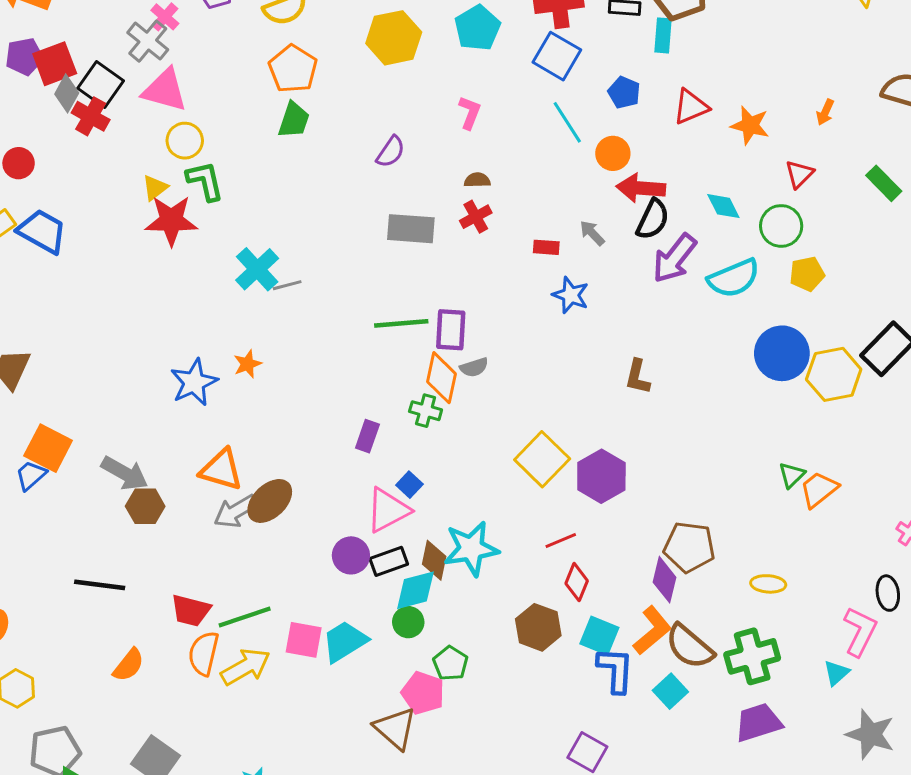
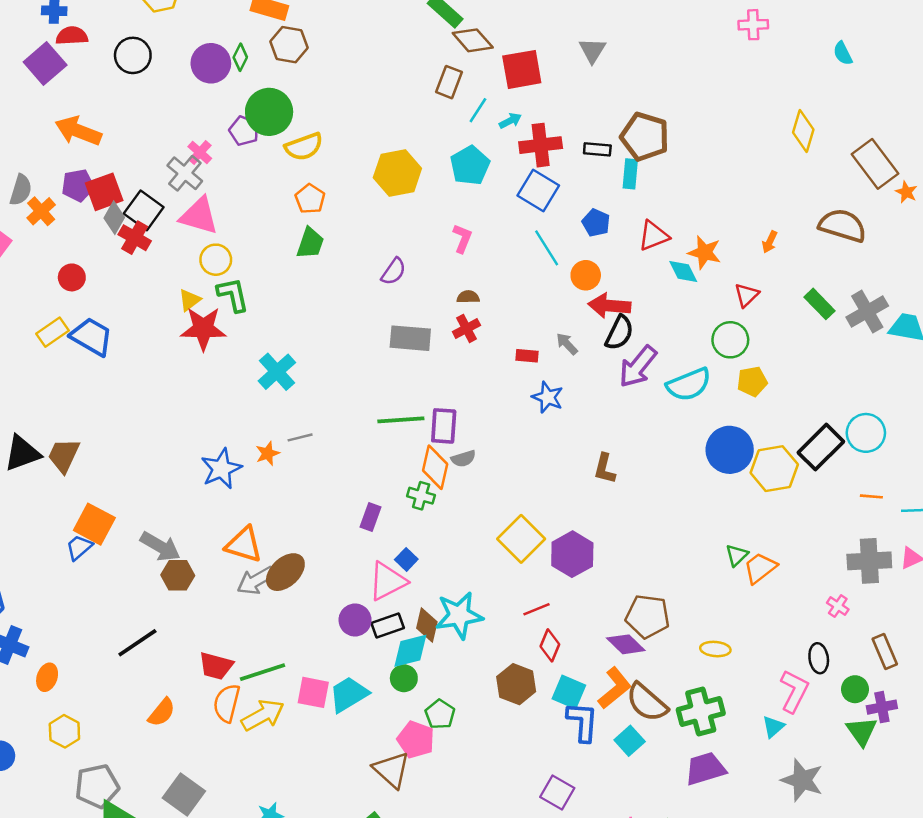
orange pentagon: (293, 69) -> (310, 199), size x0.7
cyan diamond: (723, 206) -> (683, 272), moved
gray line: (287, 285) -> (300, 437), moved
purple diamond: (665, 580) -> (626, 644), turned -60
black line: (100, 585) -> (137, 643), turned -42

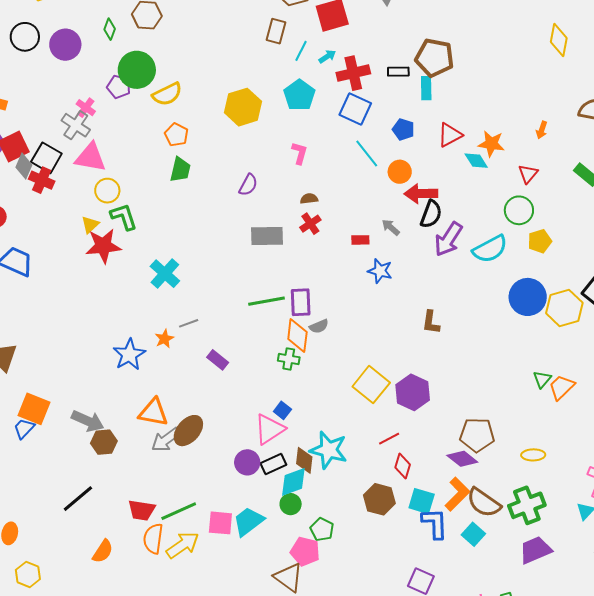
purple circle: (211, 63) -> (65, 45), moved
purple rectangle: (371, 517) -> (218, 360), moved, turned -65
cyan star: (459, 615) -> (329, 450), turned 30

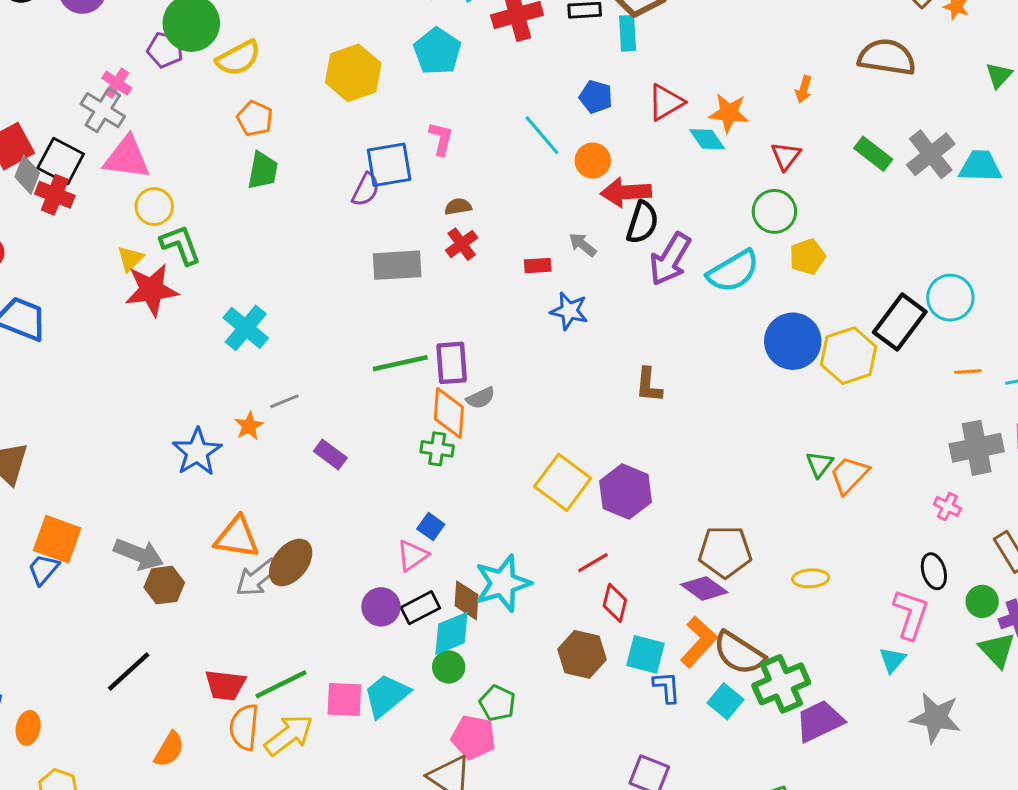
blue square: (355, 109) -> (389, 165), moved, turned -32
pink triangle: (269, 429) -> (412, 556), size x0.7
cyan star: (329, 450) -> (503, 583), turned -30
green cross: (527, 505) -> (781, 684), moved
blue L-shape: (435, 523) -> (667, 687), size x0.7

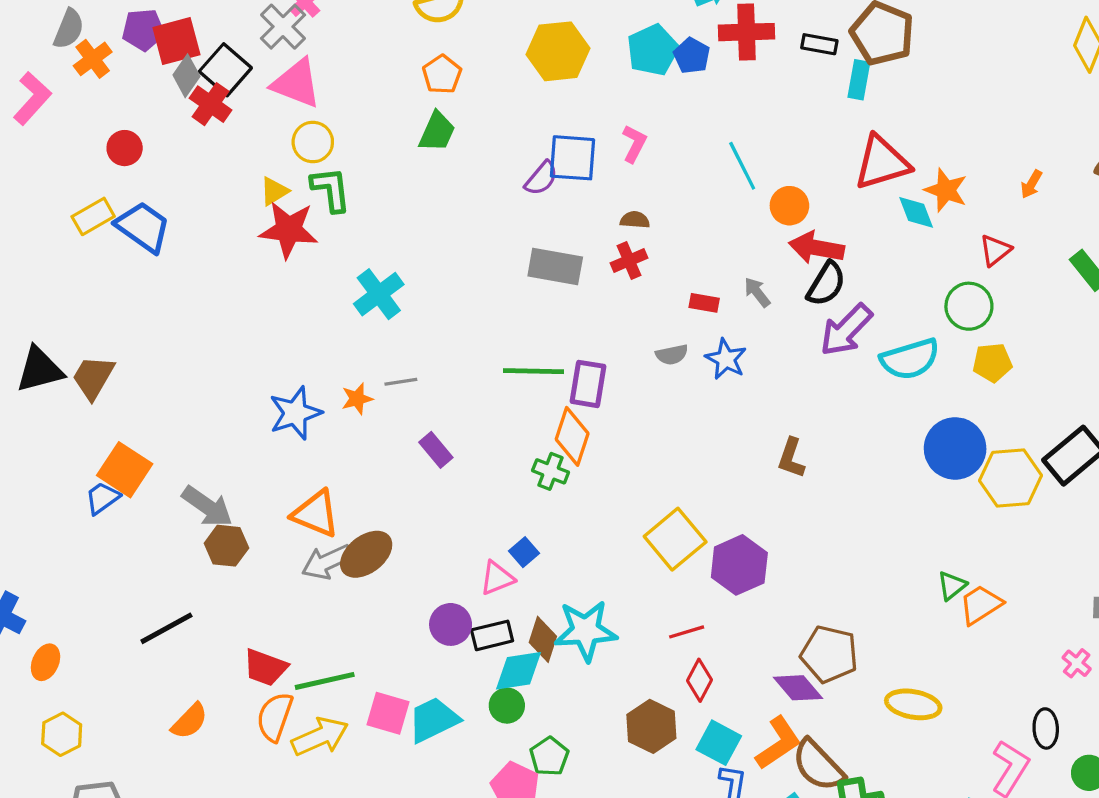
blue pentagon: (596, 97) -> (692, 56), moved
red triangle: (666, 102) -> (882, 163), size x1.4
gray semicircle: (481, 398) -> (672, 355), moved
yellow ellipse: (811, 578) -> (913, 704), size x1.4

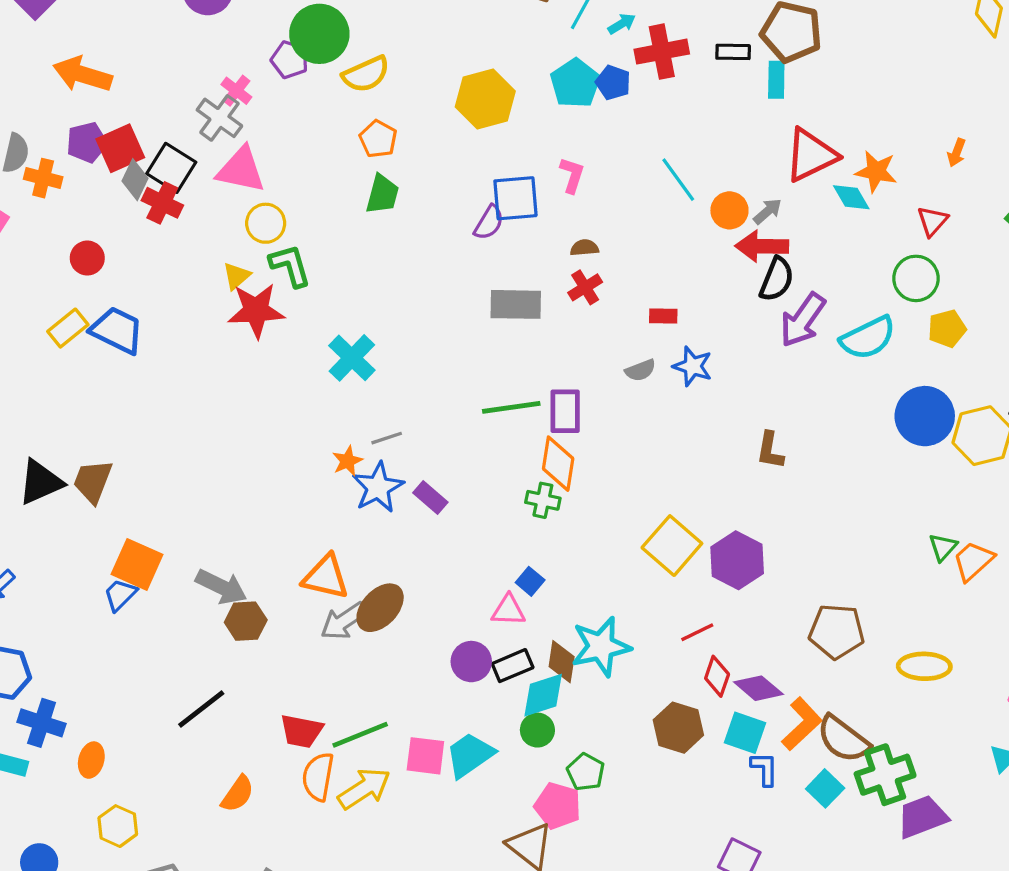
orange cross: (93, 59) -> (43, 178), turned -30
gray arrow: (757, 292) -> (768, 211), moved, turned 96
blue star: (295, 413) -> (378, 487), moved
pink triangle: (497, 578) -> (508, 610), turned 33
purple diamond: (798, 688) -> (758, 688), moved

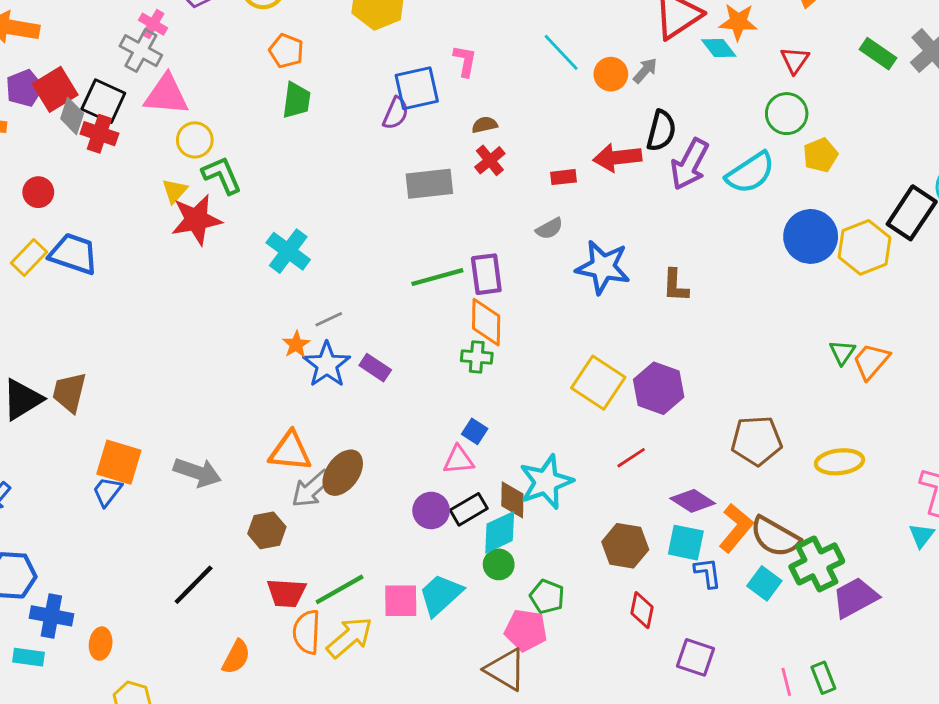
red arrow: (762, 246) -> (617, 157), moved
blue star: (693, 366) -> (603, 267), moved, size x1.5
brown hexagon: (246, 621) -> (267, 530), moved
red diamond: (717, 676) -> (642, 610), moved

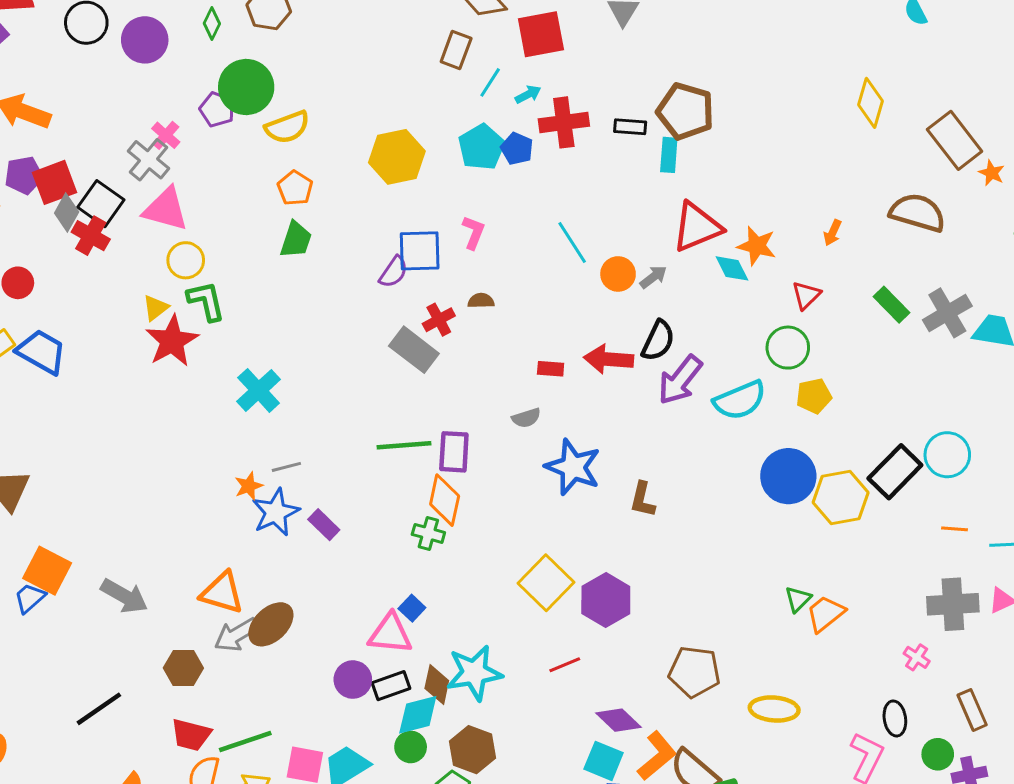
red cross: (490, 160) -> (439, 320), moved
gray rectangle: (429, 184) -> (414, 350), turned 33
red star: (196, 220) -> (172, 341), turned -30
pink triangle: (459, 460) -> (390, 634), size x1.4
brown hexagon: (625, 546) -> (473, 750), moved

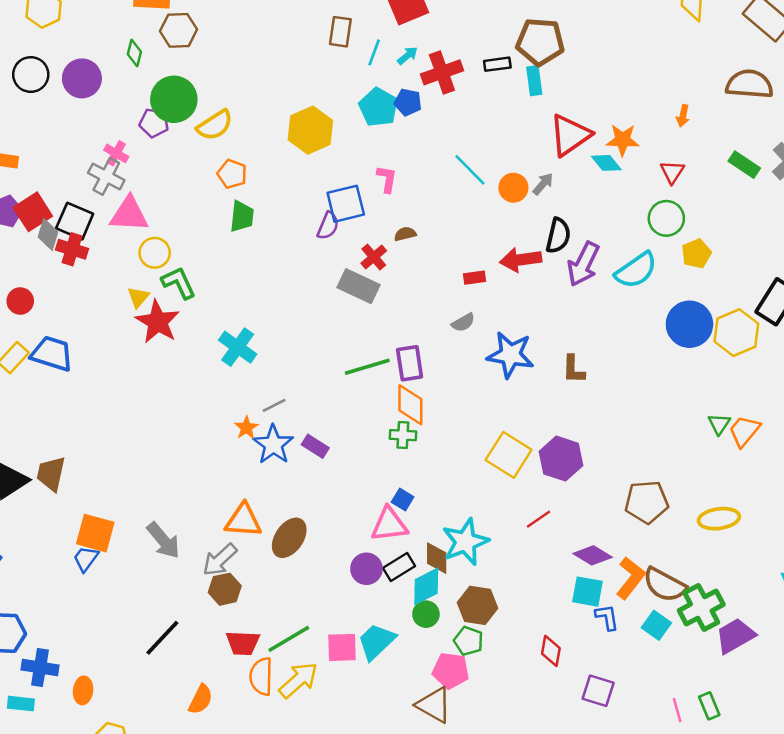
gray arrow: (124, 596) -> (163, 540), turned 33
gray arrow: (236, 635) -> (220, 560), moved

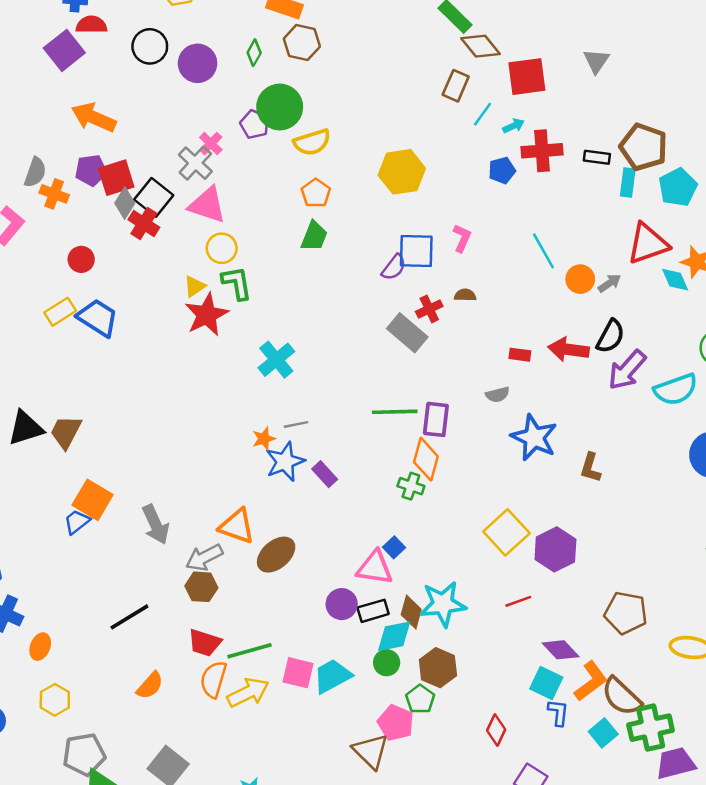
blue pentagon: (408, 102) -> (502, 170), turned 30
cyan pentagon: (378, 107) -> (678, 187), moved

